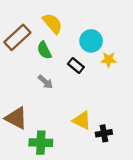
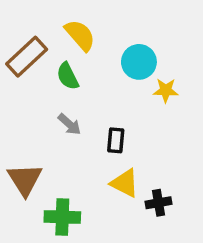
black rectangle: (76, 65) -> (116, 140), moved, turned 56
brown triangle: (16, 118) -> (25, 180), turned 30

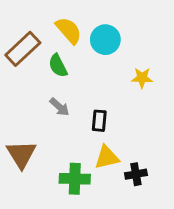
cyan circle: (139, 62) -> (105, 40), moved
yellow triangle: (125, 183) -> (107, 157), turned -40
green cross: (62, 217) -> (75, 179), moved

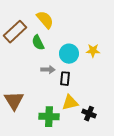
cyan circle: (105, 40) -> (69, 54), moved
gray arrow: (59, 107) -> (48, 70), moved, turned -40
black cross: (136, 174) -> (89, 114), turned 32

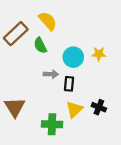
yellow triangle: (70, 103) -> (74, 109), turned -30
black cross: (89, 114) -> (99, 107), moved

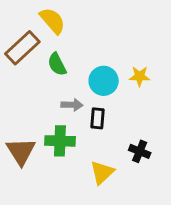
yellow semicircle: (48, 21) -> (52, 21), moved
yellow triangle: (74, 109) -> (102, 172), moved
green cross: (52, 124) -> (60, 141), moved

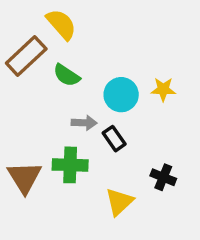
green semicircle: (57, 64) -> (67, 75), turned -30
black rectangle: (98, 118) -> (114, 139), turned -40

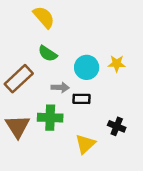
brown rectangle: (26, 56) -> (19, 79), moved
black rectangle: (114, 139) -> (82, 99), turned -54

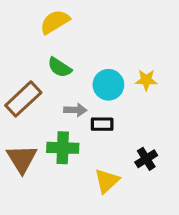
yellow semicircle: (44, 17) -> (55, 22), turned -80
black cross: (117, 126) -> (146, 159), turned 36

